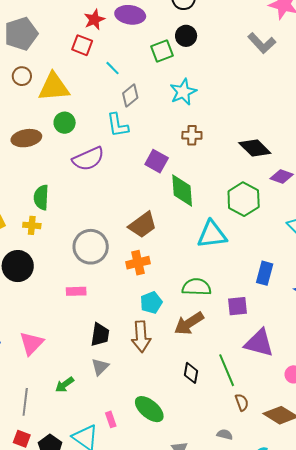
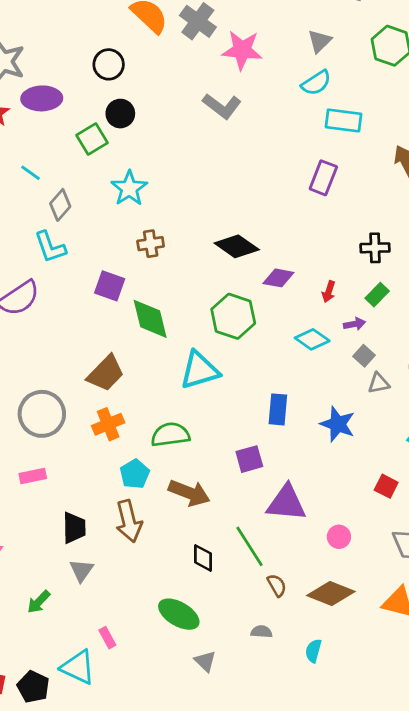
green semicircle: (196, 287) -> (170, 435), moved
brown arrow: (189, 323) -> (189, 493), turned -116
green ellipse: (149, 409) -> (179, 614), moved

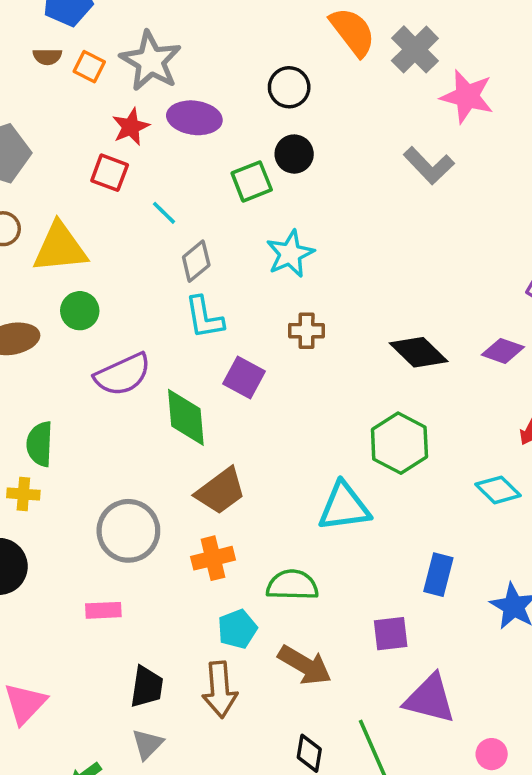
cyan L-shape: (50, 247) -> (204, 317), moved
purple diamond: (278, 278) -> (503, 351), moved
green diamond: (150, 319) -> (186, 417), moved

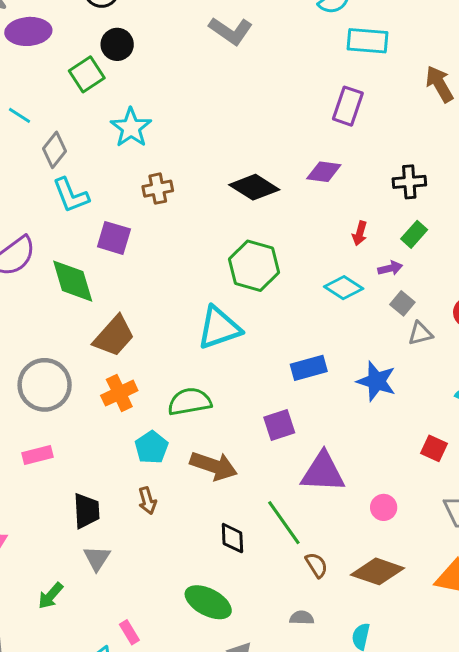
blue rectangle: (438, 575) -> (309, 368), turned 72
brown arrow: (220, 690) -> (147, 501), size x0.6

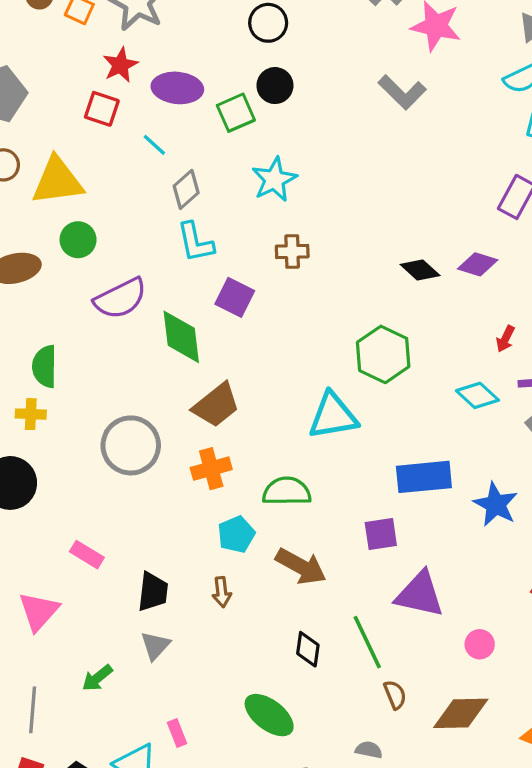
purple ellipse: (28, 31) -> (177, 88), moved
black diamond: (254, 187) -> (420, 270), moved, size x0.7
blue rectangle: (309, 368) -> (424, 477), size x1.4
pink rectangle: (37, 455) -> (87, 555), moved, turned 36
brown diamond: (377, 571) -> (461, 713), turned -30

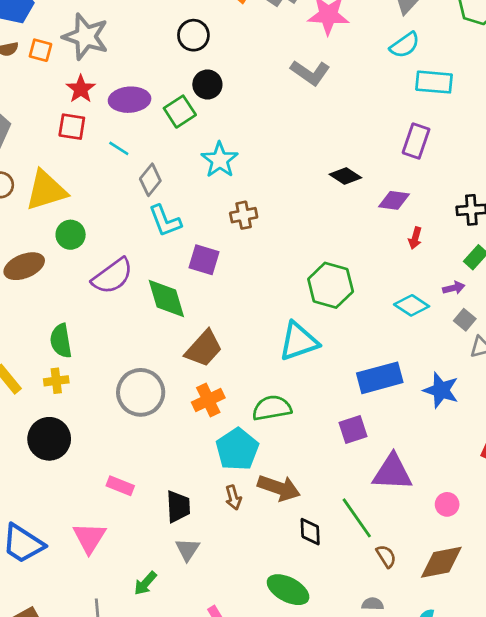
black diamond: (420, 270) -> (345, 176), moved
red arrow: (505, 339) -> (415, 238), moved
cyan pentagon: (236, 534) -> (237, 449), size x1.4
brown arrow: (301, 566) -> (279, 488), moved

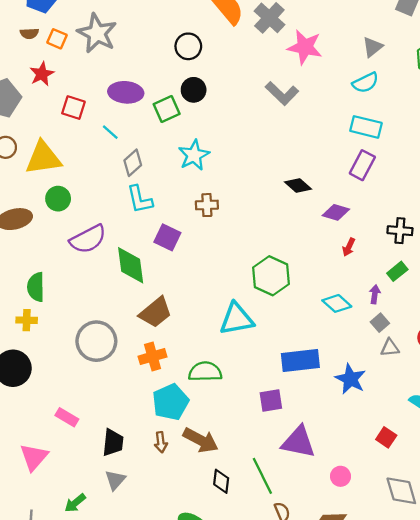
cyan rectangle: (434, 82) -> (366, 127), moved
red star: (81, 89) -> (42, 74), moved
purple arrow: (454, 288) -> (375, 294), turned -78

